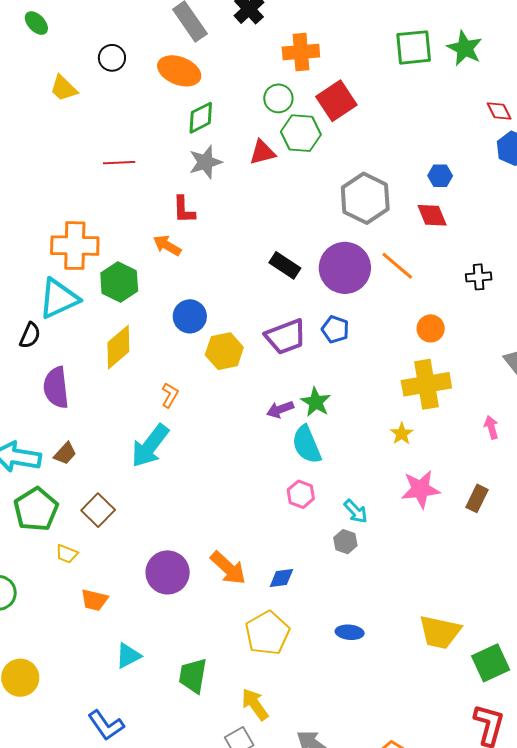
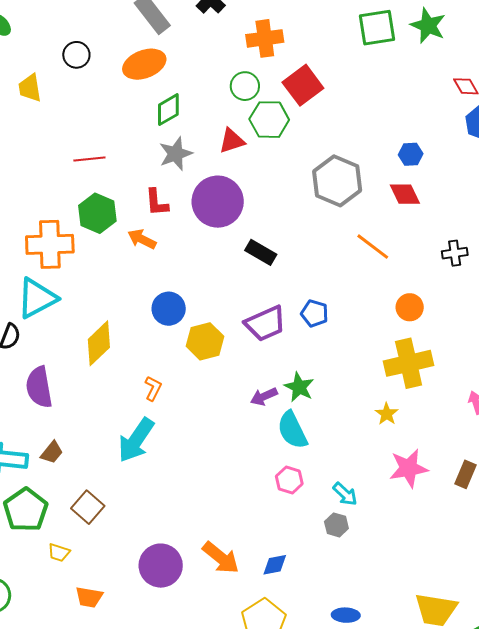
orange ellipse: (179, 71) -> (144, 64), turned -39
yellow trapezoid: (64, 88) -> (30, 88), turned 40
purple circle: (345, 268) -> (218, 202), moved
green hexagon: (119, 282) -> (97, 213), moved

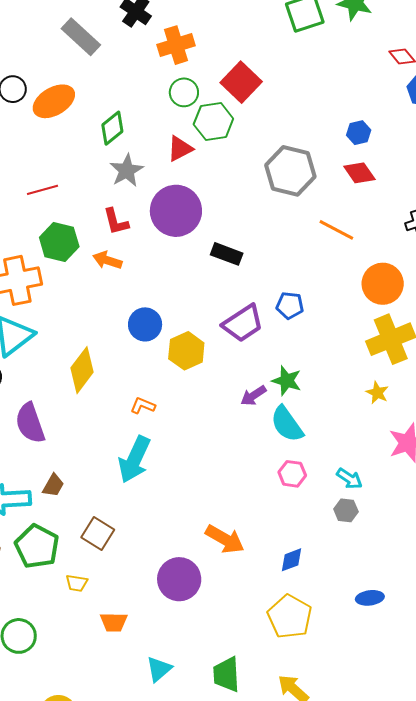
orange cross: (265, 38) -> (176, 45), moved
orange ellipse: (144, 64) -> (54, 101), moved
orange circle: (410, 307) -> (383, 284), size x1.5
orange L-shape: (153, 388) -> (143, 406), turned -85
orange arrow: (221, 558) -> (225, 539), moved

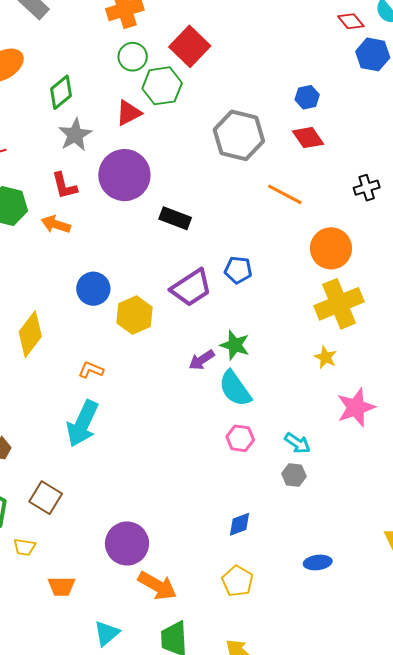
orange arrow: (225, 539) -> (157, 586), moved
yellow pentagon: (290, 617) -> (237, 581), size x0.7

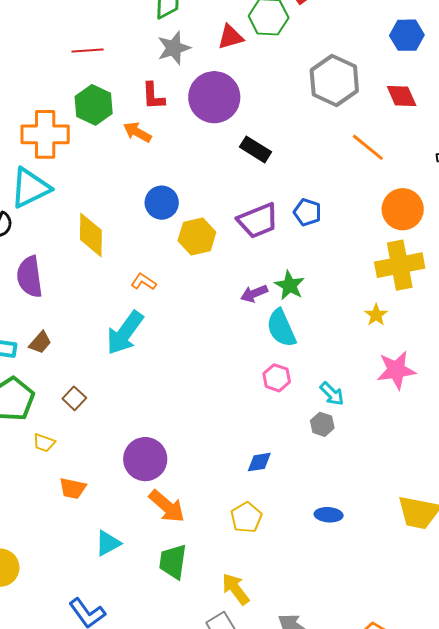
blue hexagon: (307, 97) -> (407, 35), moved, size x1.4
yellow diamond: (30, 334) -> (91, 235), turned -48
brown square: (46, 498) -> (74, 398), size x0.7

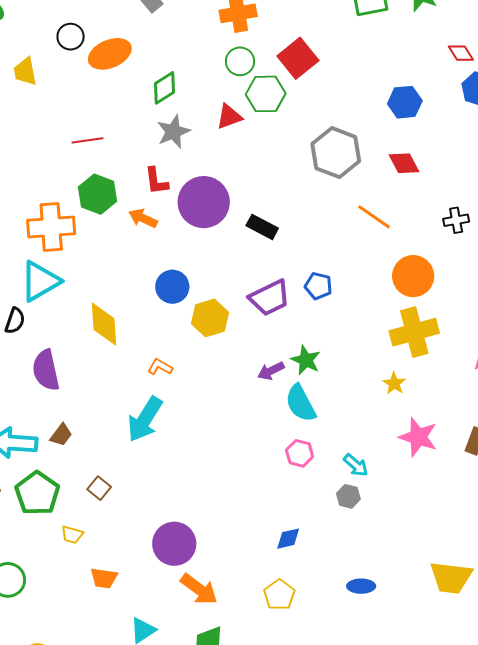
purple circle: (214, 97) -> (204, 202), moved
pink star: (396, 370) -> (418, 437), turned 30

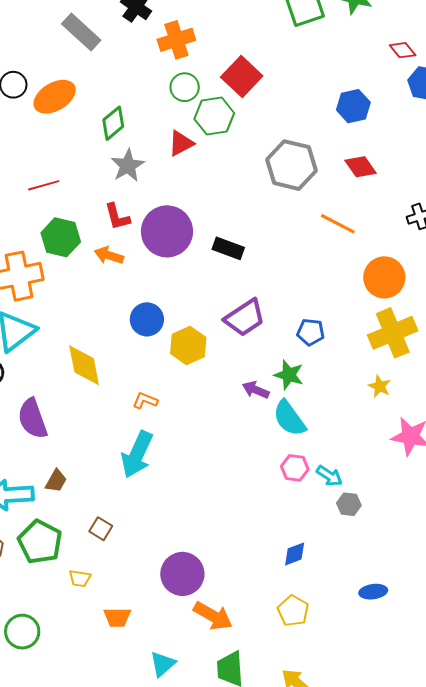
blue pentagon: (318, 286) -> (311, 332), moved
purple arrow: (271, 371) -> (256, 390), turned 56
cyan arrow: (356, 465) -> (329, 476), moved

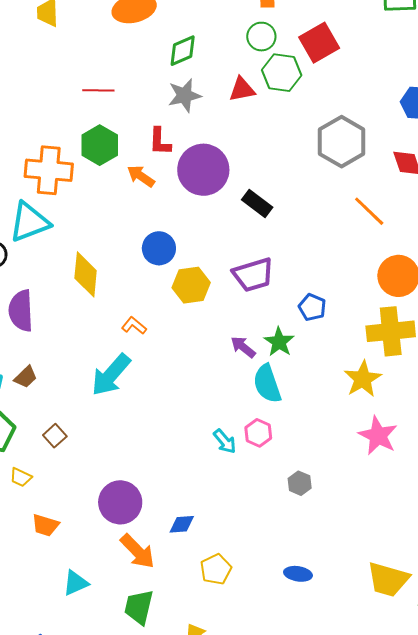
yellow star: (380, 386) -> (363, 379), size x1.6
cyan arrow: (329, 476) -> (225, 441), moved
blue diamond: (295, 554) -> (182, 524), moved

